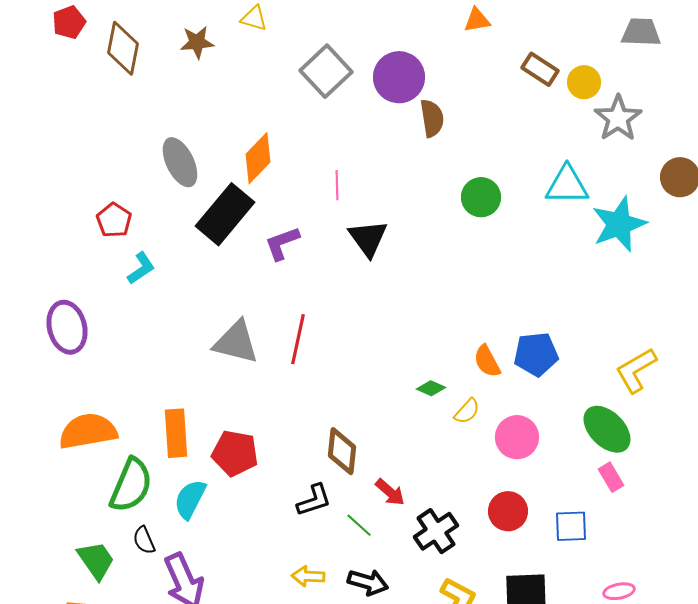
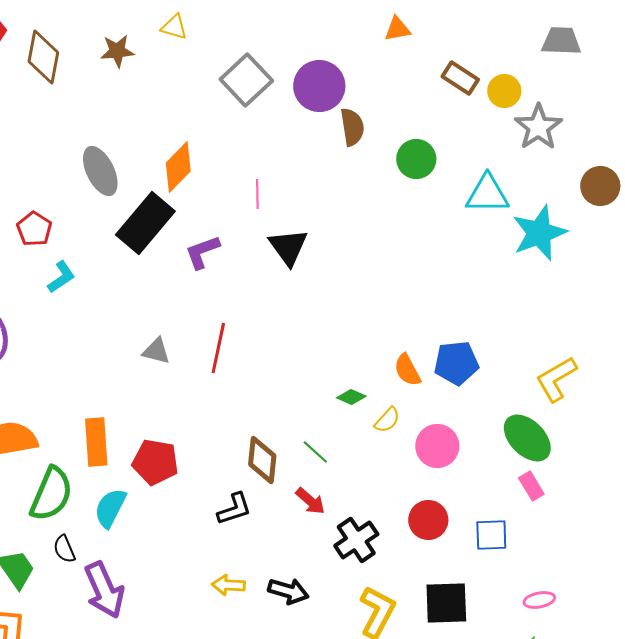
green circle: (481, 197) -> (416, 159), moved
gray triangle: (236, 342) -> (156, 351), size x0.6
green line: (359, 525) -> (315, 452), moved

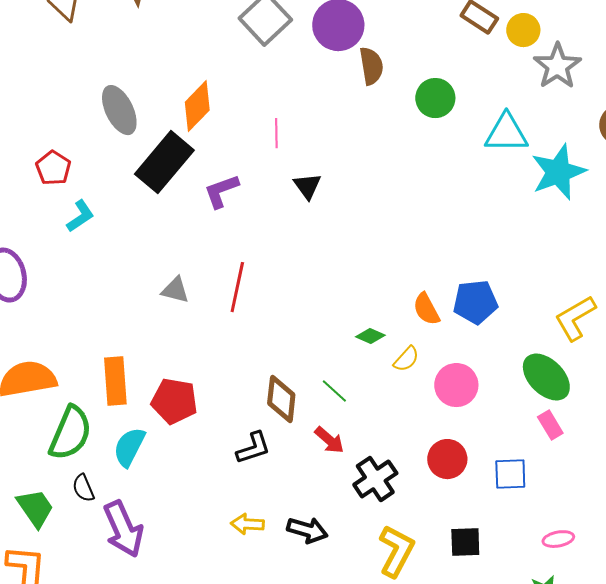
black triangle: (288, 247) -> (307, 186), size x0.7
black square: (446, 603) -> (465, 542), size x0.7

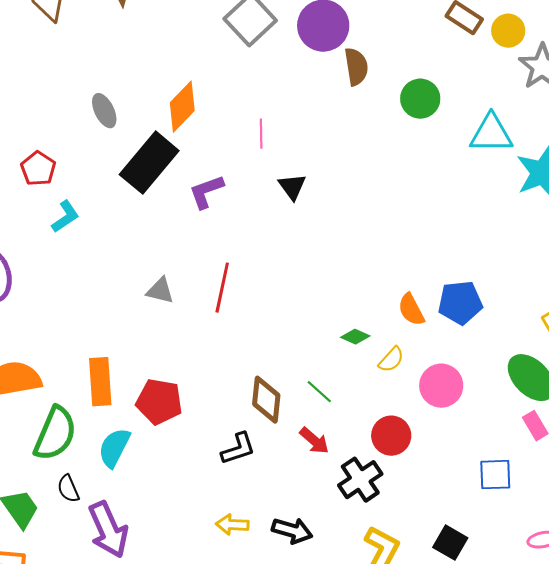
gray ellipse: (119, 110) -> (104, 111), size x0.7
red circle: (447, 459) -> (391, 436), moved
black square: (465, 542) -> (450, 543), turned 32

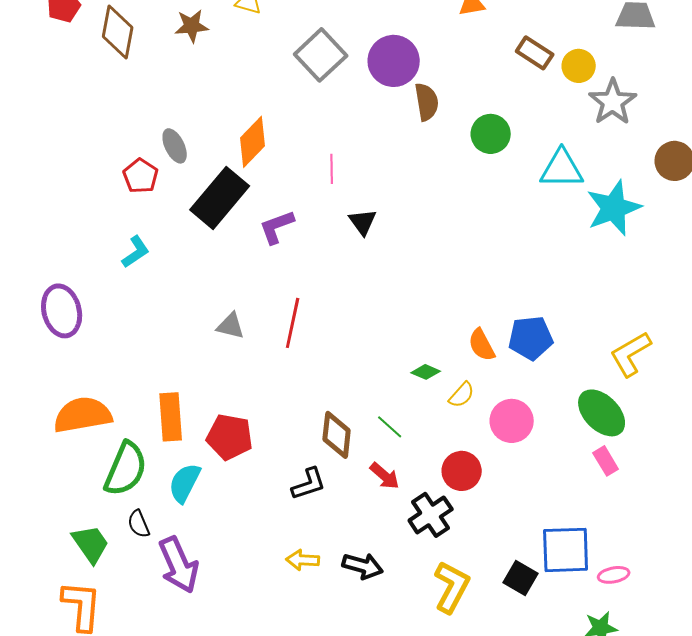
red pentagon: (38, 169) -> (141, 176), moved
blue square: (495, 475) -> (566, 550), moved, size x1.5

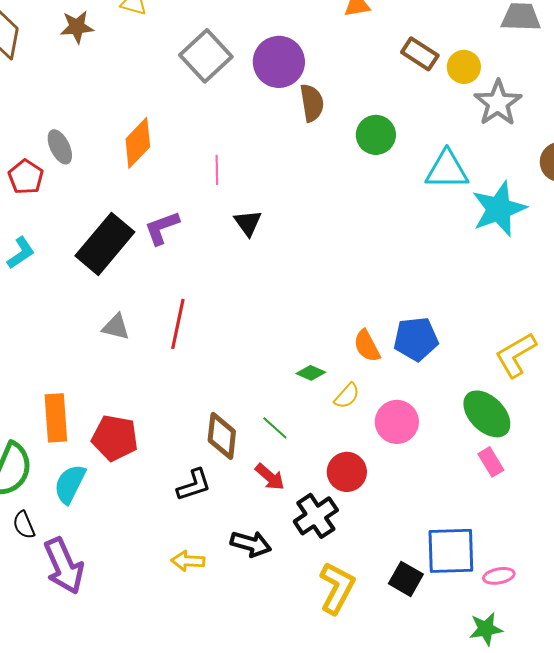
black rectangle: (220, 198) -> (105, 244), moved
black arrow: (363, 566) -> (251, 544), moved

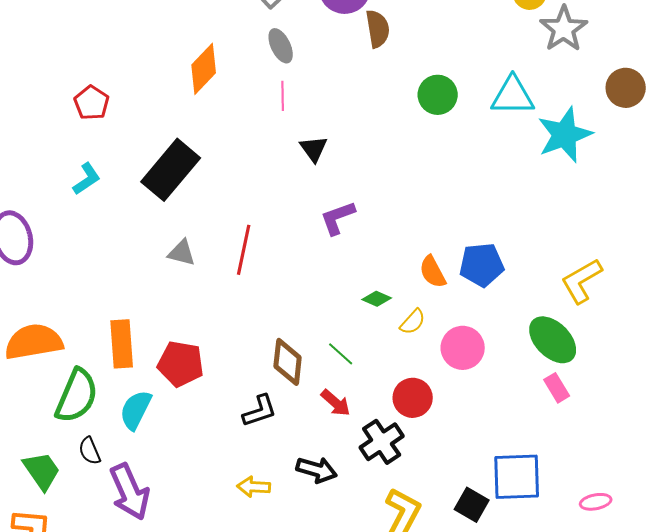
green circle: (376, 135) -> (438, 95), moved
gray ellipse: (60, 147) -> (281, 46), moved
purple L-shape: (162, 228) -> (338, 218), moved
pink ellipse: (499, 576) -> (596, 502), moved

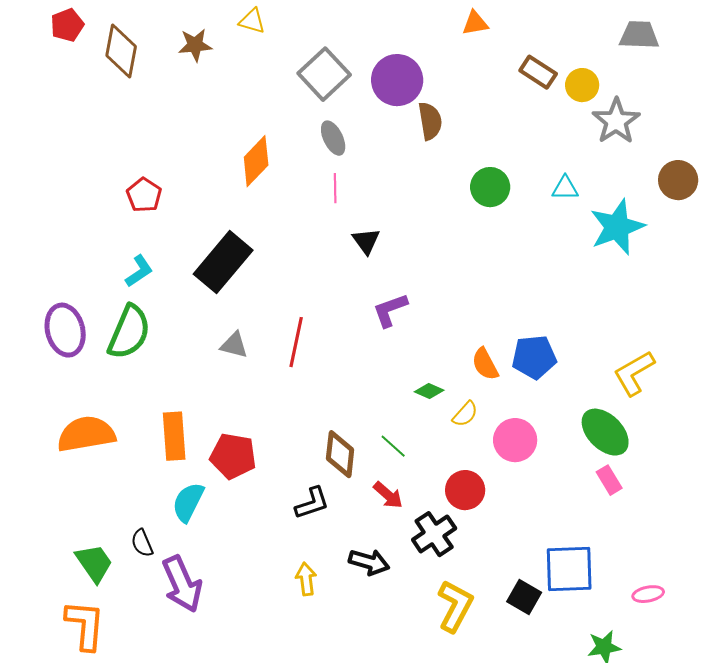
cyan triangle: (513, 96) -> (565, 188), size x0.6
green semicircle: (77, 396) -> (129, 332), moved
yellow arrow: (254, 487) -> (306, 579), turned 80

